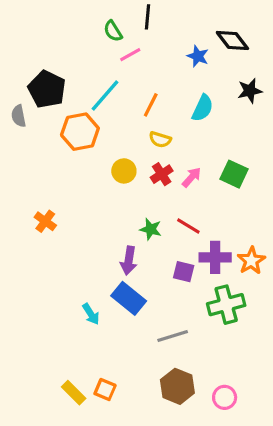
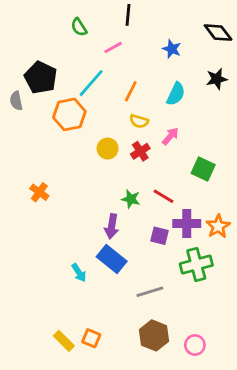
green semicircle: (113, 31) -> (79, 27), moved
black diamond: (232, 40) -> (218, 33), moved
green square: (234, 174) -> (203, 169), moved
pink arrow: (192, 177) -> (170, 136), moved

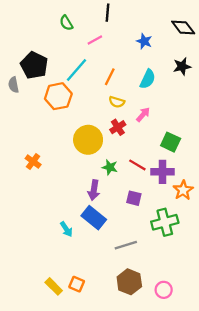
yellow circle: (108, 149) -> (88, 140), moved, size x1.6
purple cross: (187, 224) -> (163, 172), moved

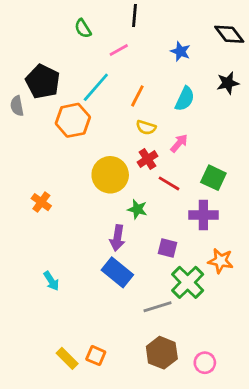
red line: (137, 165) -> (169, 183), moved
orange star: (183, 190) -> (221, 261), moved, turned -30
green cross: (165, 222) -> (188, 282), moved, turned -30
cyan arrow: (66, 229) -> (51, 281), moved

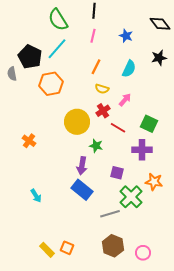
green semicircle: (83, 28) -> (58, 20), size x1.6
pink line: (119, 50) -> (93, 36), moved, turned -48
cyan line: (96, 87) -> (57, 49), moved

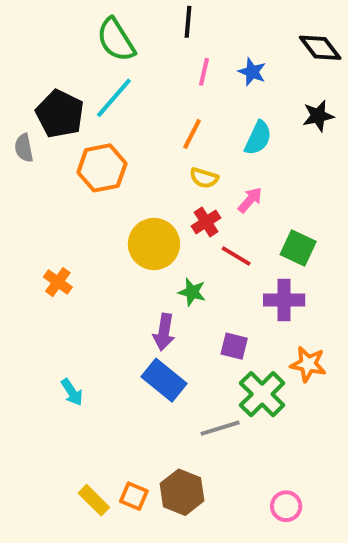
pink line: (93, 36) -> (204, 72), moved
brown hexagon: (113, 246) -> (182, 492), moved

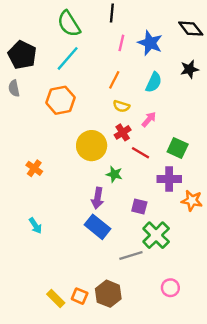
blue star: (252, 72) -> (150, 43), size x1.5
black pentagon: (60, 114) -> (22, 55), moved
orange star: (308, 364) -> (192, 201), moved
cyan arrow: (72, 392) -> (35, 226), moved
pink circle: (286, 506) -> (170, 288), moved

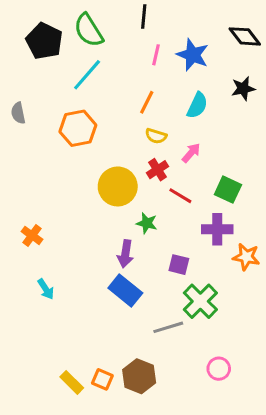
black pentagon: (22, 55) -> (44, 41), moved
orange cross: (34, 168) -> (32, 235), moved

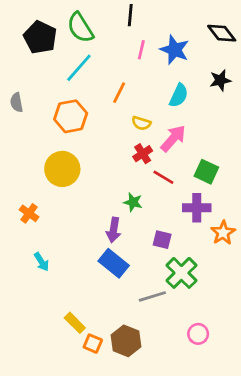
orange line: (147, 102) -> (119, 93), moved
pink arrow: (191, 153) -> (173, 138), size x1.5
yellow circle: (118, 186) -> (62, 169), moved
orange star: (246, 257) -> (223, 233), turned 30
yellow rectangle: (72, 382) -> (75, 323), moved

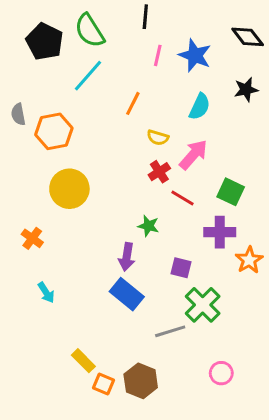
orange hexagon: (71, 116) -> (54, 131), moved

